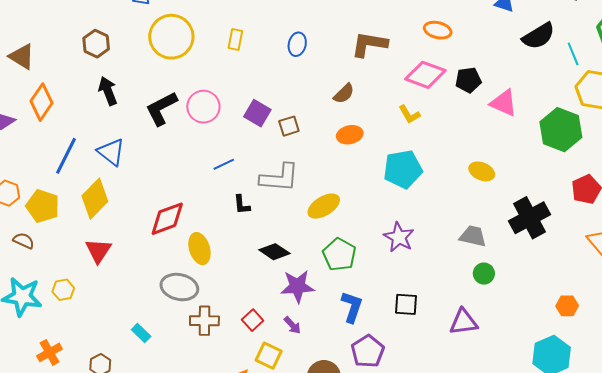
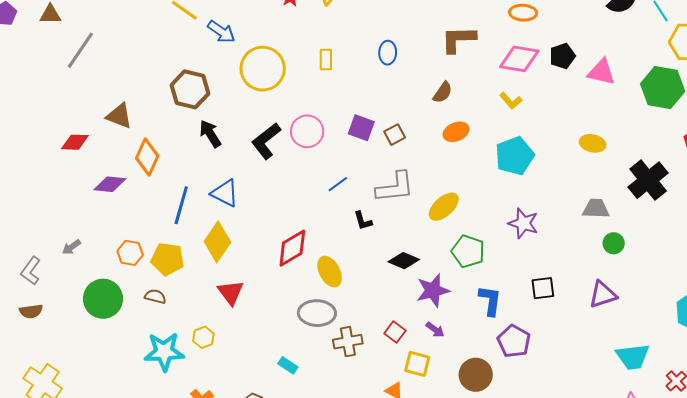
brown hexagon: (96, 44) -> (190, 89), size x1.4

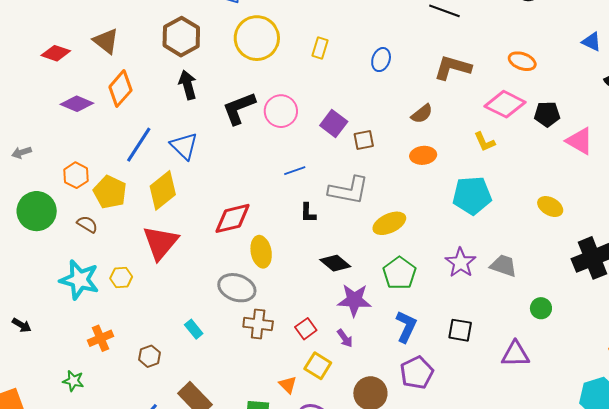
gray trapezoid: (596, 209) -> (504, 266), moved
red triangle: (231, 292) -> (160, 243), size x1.4

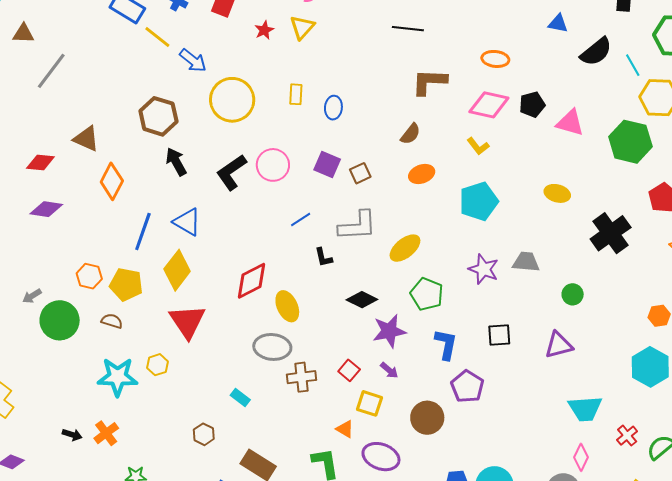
blue ellipse: (381, 60) -> (333, 108), moved
purple diamond: (77, 104) -> (46, 209), moved
gray arrow: (22, 152) -> (32, 296), moved
orange cross: (101, 338) -> (106, 433), moved

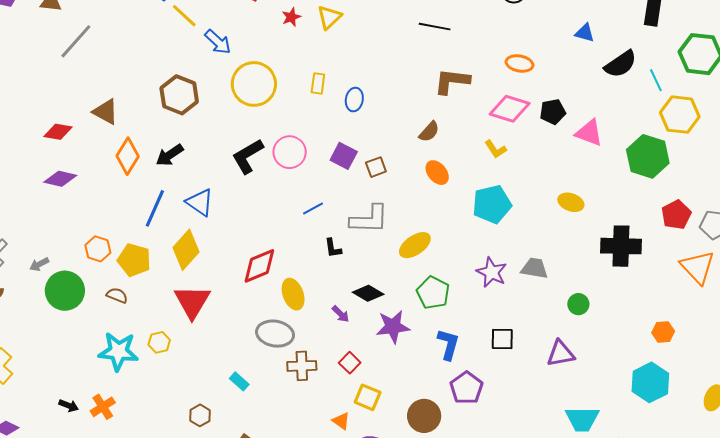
black arrow: (176, 162) -> (170, 155), moved, turned -100
orange ellipse: (422, 174) -> (437, 173), turned 65
black cross: (611, 233) -> (621, 246), turned 33
purple arrow: (389, 370) -> (341, 314), moved

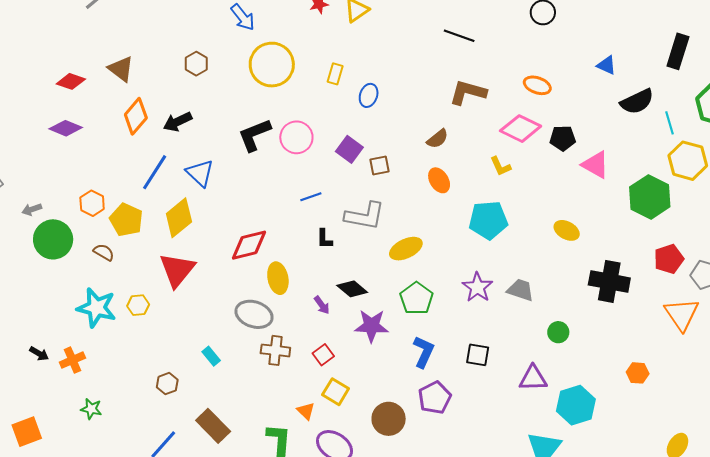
brown hexagon: (179, 95) -> (196, 64), size x0.6
cyan hexagon: (650, 382) -> (576, 405), moved

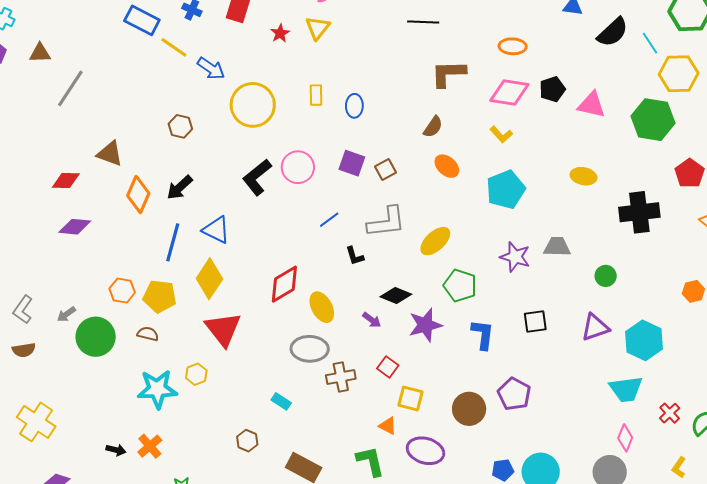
purple pentagon: (435, 398) -> (514, 394), moved

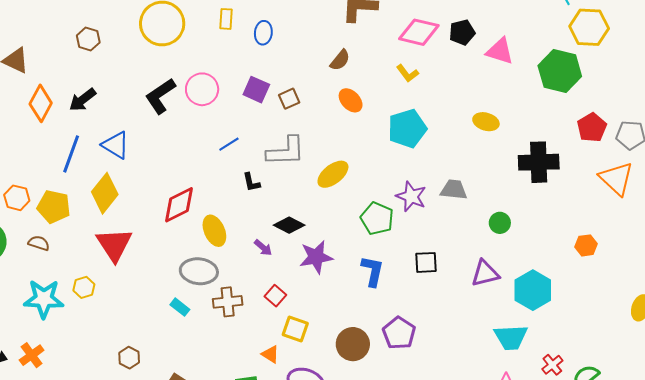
green pentagon: (460, 286) -> (377, 219), moved
cyan rectangle: (281, 401) -> (180, 307), moved

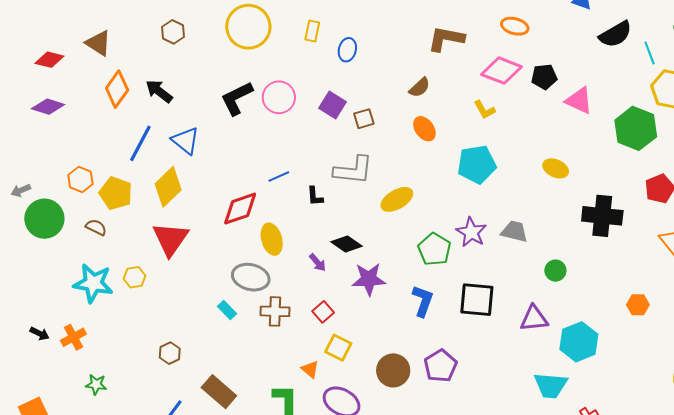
black arrow: (82, 100) -> (159, 91), turned 68
blue line: (229, 144) -> (279, 176), moved
black square: (426, 262) -> (477, 300), size x1.5

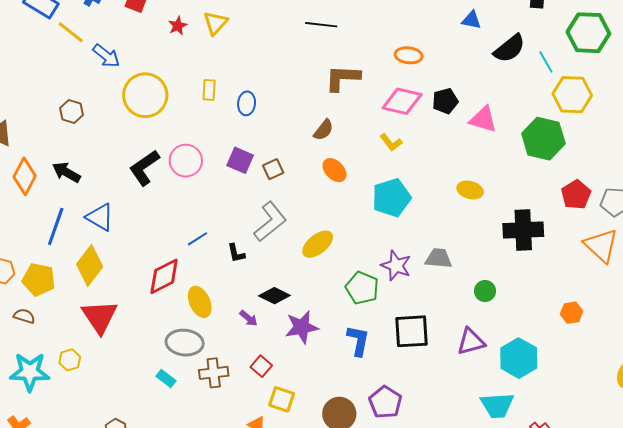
gray L-shape: (353, 170) -> (270, 222), turned -36

